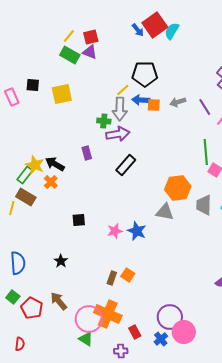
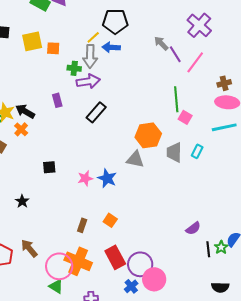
gray arrow: (178, 102) -> (161, 43), moved, turned 63
orange square: (154, 105) -> (53, 48), moved
black star: (61, 261) -> (22, 201), moved
orange square: (128, 275) -> (110, 220), moved
red rectangle: (135, 332) -> (115, 257), moved, size x1.6

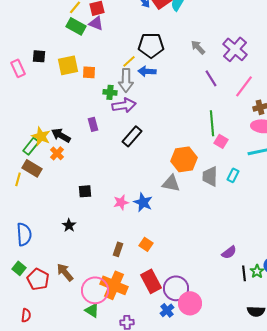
gray arrow: (161, 43) -> (198, 47), moved
pink line: (195, 62) -> (244, 86), moved
black star: (22, 201) -> (69, 225), moved

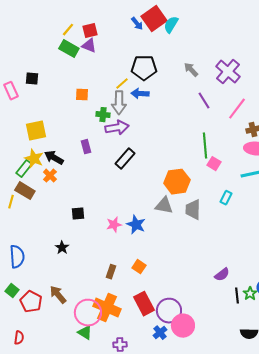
yellow square: (68, 65) -> (36, 131), moved
gray trapezoid: (210, 176) -> (193, 210), moved

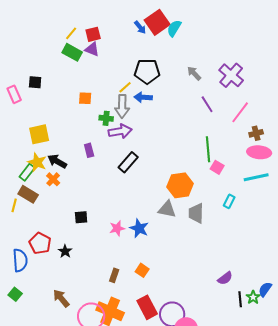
red pentagon: (31, 302) -> (40, 243), moved

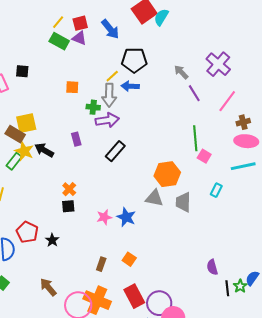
blue arrow: (140, 27) -> (110, 29), moved, size x1.5
gray arrow: (194, 73) -> (181, 72), moved
orange cross: (53, 179) -> (69, 189), moved
brown rectangle: (28, 194) -> (15, 134), moved
purple semicircle: (225, 278) -> (212, 267), turned 112

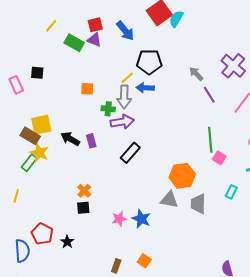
yellow line: (58, 22) -> (51, 26), moved
black arrow: (44, 150) -> (70, 139), moved

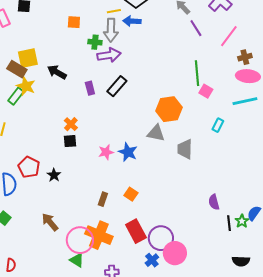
yellow line: (127, 78) -> (114, 11), turned 32
purple rectangle: (91, 141) -> (90, 88), moved
gray trapezoid: (198, 204) -> (185, 149), moved

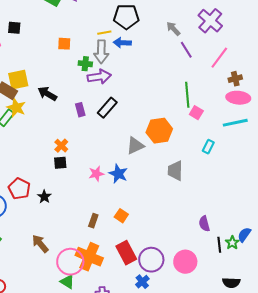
gray triangle: (156, 133) -> (135, 146), moved, turned -36
pink circle: (175, 253) -> (185, 262), moved

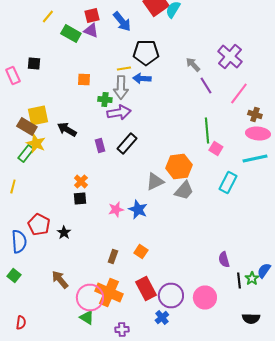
brown cross: (235, 79) -> (255, 114), turned 32
cyan rectangle: (208, 147) -> (228, 182), size x1.5
gray trapezoid: (175, 171) -> (184, 190), moved, turned -140

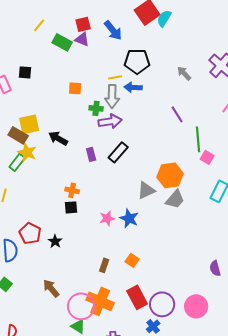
purple line: (206, 86) -> (177, 114), moved
orange cross: (81, 182) -> (72, 190), turned -32

